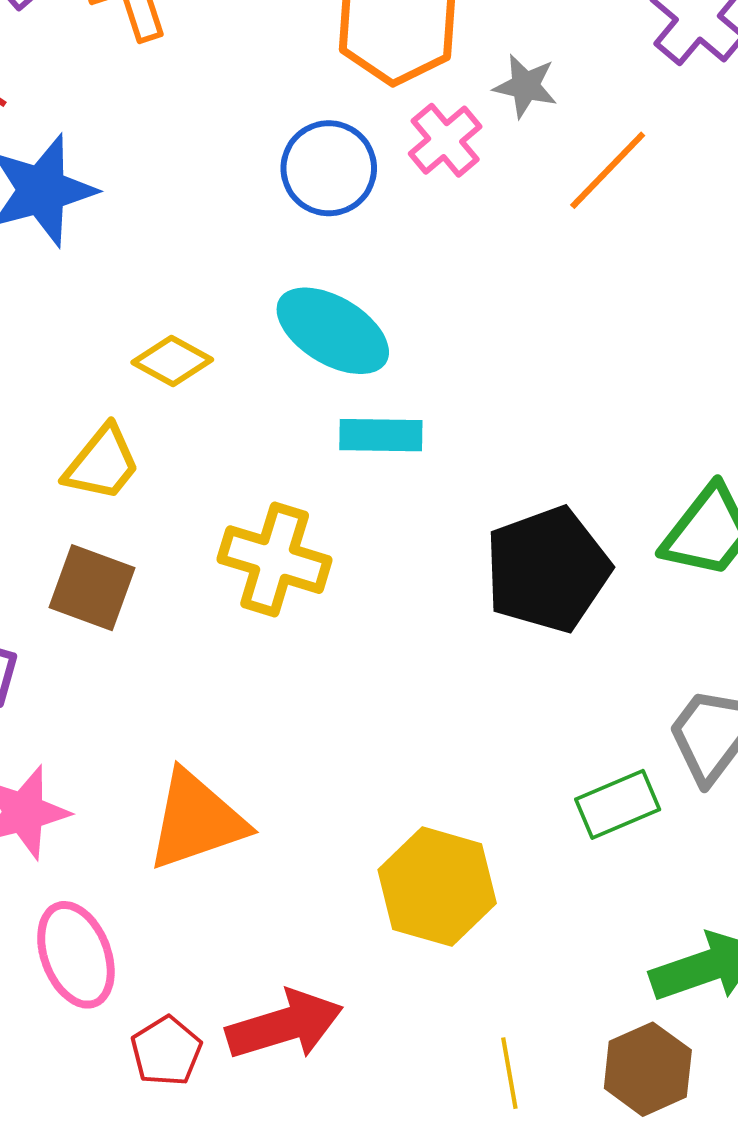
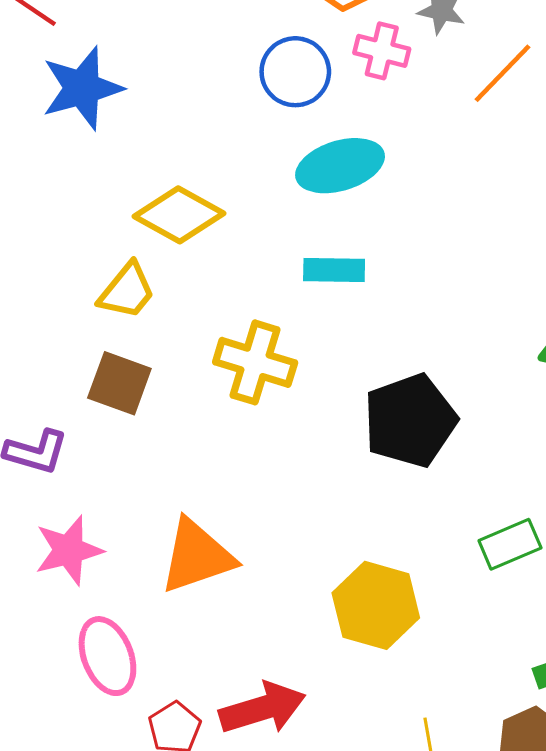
pink cross: (445, 140) -> (382, 51), turned -36
cyan ellipse: (333, 331) -> (340, 166), moved, turned -48
yellow diamond: (172, 361) -> (179, 215), size x1.5
black pentagon: (547, 570) -> (410, 421), moved

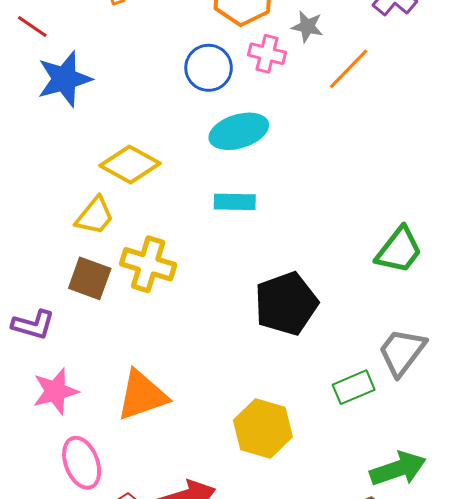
yellow cross: (255, 362) -> (148, 264), moved

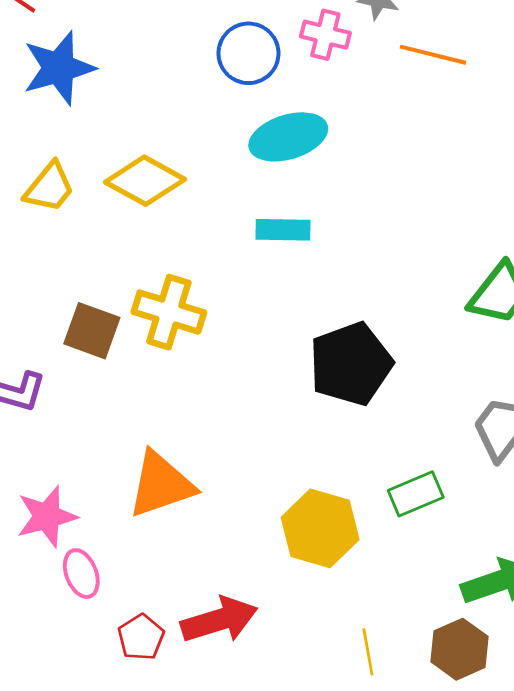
orange line: (349, 69) -> (433, 55), turned 60
yellow trapezoid: (95, 216) -> (49, 187), moved
green rectangle: (354, 387) -> (416, 494), moved
pink star: (55, 391) -> (47, 516), moved
pink ellipse: (82, 463) -> (81, 574), size x0.7

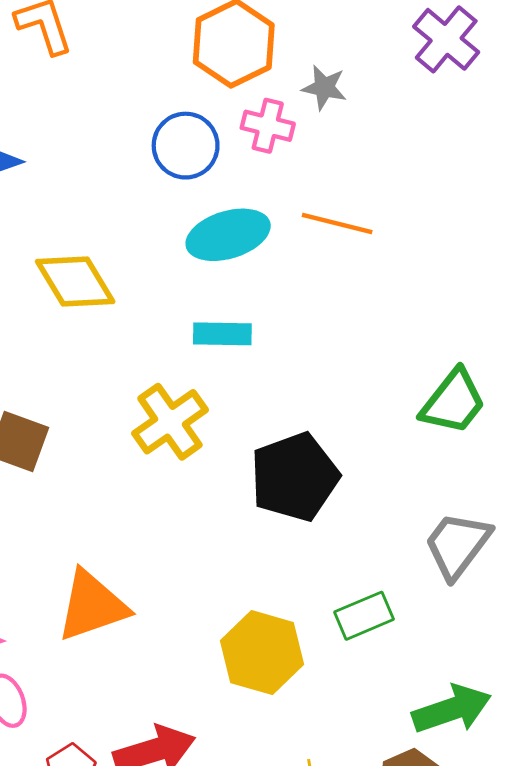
orange line: (433, 55) -> (337, 223), moved
yellow diamond: (145, 181) -> (75, 282), turned 30
yellow cross: (169, 312) -> (170, 422), moved, turned 38

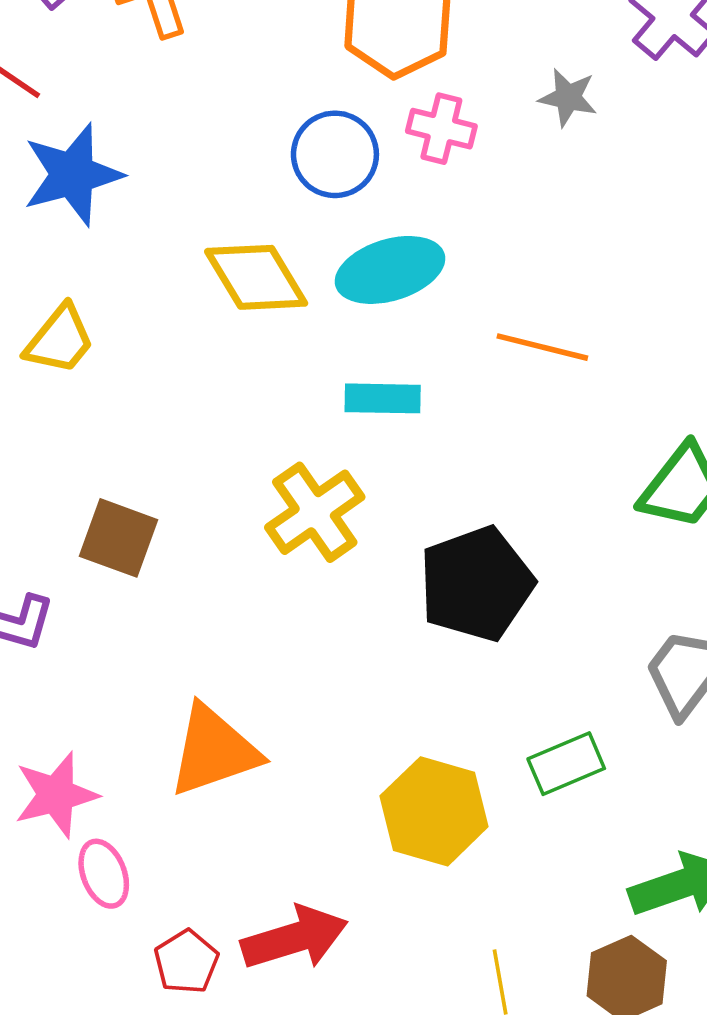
gray star: (324, 88) -> (568, 97), moved
orange line: (337, 223) -> (542, 347), moved
yellow diamond: (75, 282) -> (256, 277), moved

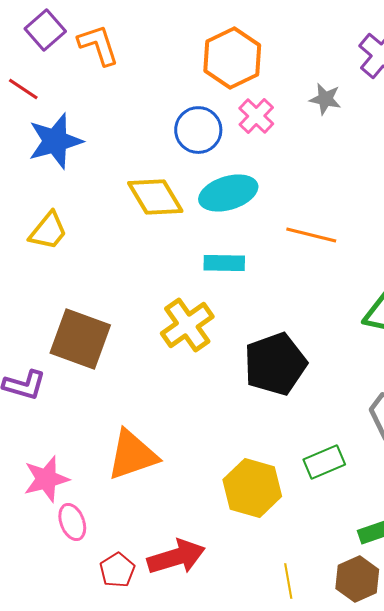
pink cross: (441, 129) -> (256, 116), turned 30
brown square: (118, 538) -> (80, 339), size x1.4

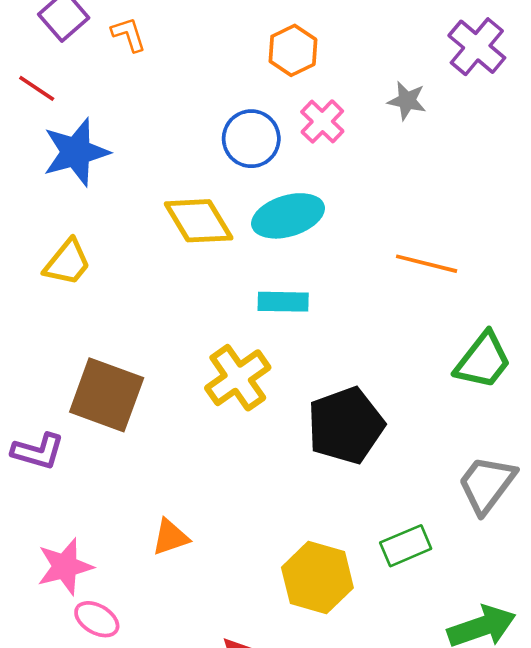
orange L-shape: (98, 45) -> (129, 34), size x0.7
orange hexagon: (232, 58) -> (293, 50), size x0.7
orange line: (311, 235) -> (427, 264), moved
orange triangle: (132, 455) -> (170, 537), size x0.6
pink ellipse: (72, 522) -> (97, 619), turned -39

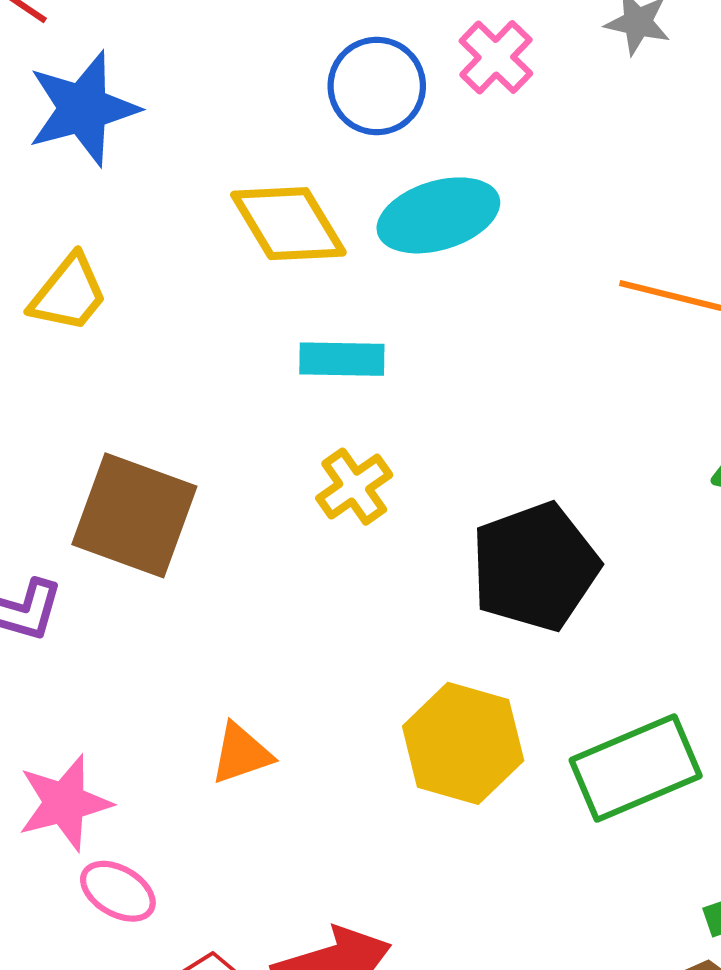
cyan rectangle: (283, 302) -> (342, 359), moved
yellow cross: (238, 378) -> (354, 487), size x0.7
green rectangle: (406, 546) -> (636, 768), size x1.5
yellow hexagon: (317, 578) -> (463, 743), moved

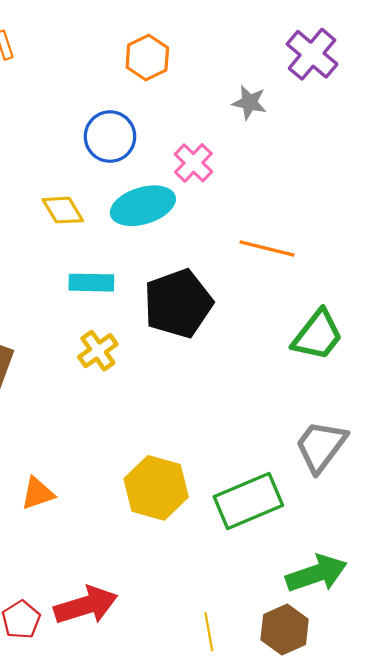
pink cross: (496, 57) -> (193, 163), moved
yellow diamond: (288, 224) -> (63, 210), size x0.7
black pentagon: (535, 567) -> (178, 303), moved

